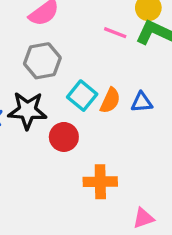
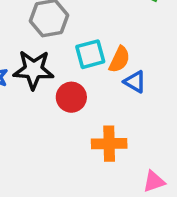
cyan square: (82, 96) -> (90, 54), turned 36
blue triangle: (142, 102) -> (135, 82), moved, turned 35

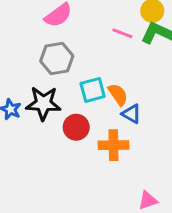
orange semicircle: (119, 59) -> (118, 94), turned -60
orange cross: (109, 144) -> (113, 145), moved

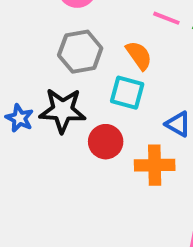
cyan square: (93, 90) -> (127, 93), turned 30
orange semicircle: (118, 94) -> (139, 55), moved

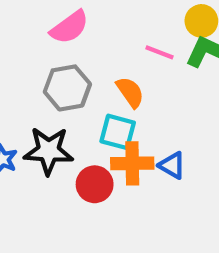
orange cross: (155, 165) -> (132, 163), moved

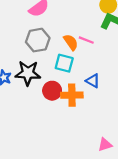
pink line: (160, 52) -> (86, 40), moved
orange cross: (132, 163) -> (72, 95), moved

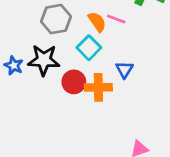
cyan square: (64, 63) -> (89, 48), turned 30
blue triangle: (93, 81) -> (124, 70), turned 32

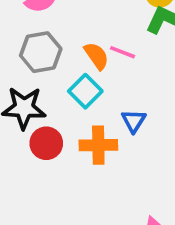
red circle: (74, 82) -> (46, 143), moved

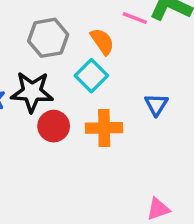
pink line: (122, 52) -> (135, 18), moved
blue triangle: (134, 121) -> (156, 104), moved

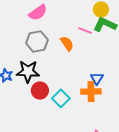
cyan square: (91, 76) -> (61, 98), moved
orange cross: (104, 128) -> (91, 91), moved

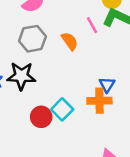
pink line: (85, 30) -> (92, 25), turned 40
red circle: (40, 90) -> (41, 117), moved

